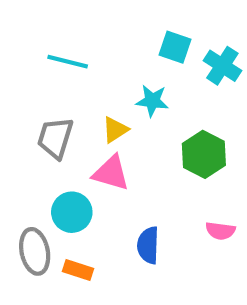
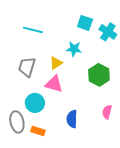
pink semicircle: (220, 231) -> (107, 112), turned 96

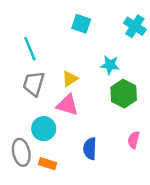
cyan square: (85, 23) -> (81, 24), moved
cyan line: (33, 30) -> (30, 49), moved, turned 54
cyan cross: (108, 32) -> (135, 26), moved
cyan star: (74, 49) -> (110, 65), moved

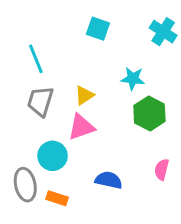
pink triangle: (67, 105) -> (81, 127), turned -35
blue semicircle: (90, 149) -> (109, 180), turned 100

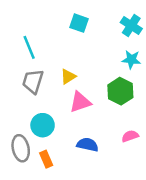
cyan star: (133, 79) -> (131, 60), moved
pink triangle: (81, 127) -> (80, 102), moved
pink semicircle: (162, 169) -> (130, 136), turned 56
orange rectangle: (57, 198) -> (46, 159), turned 49

